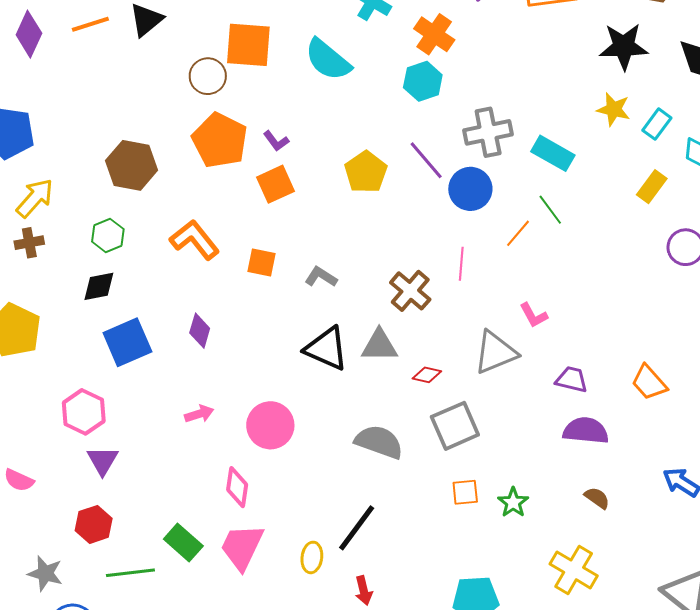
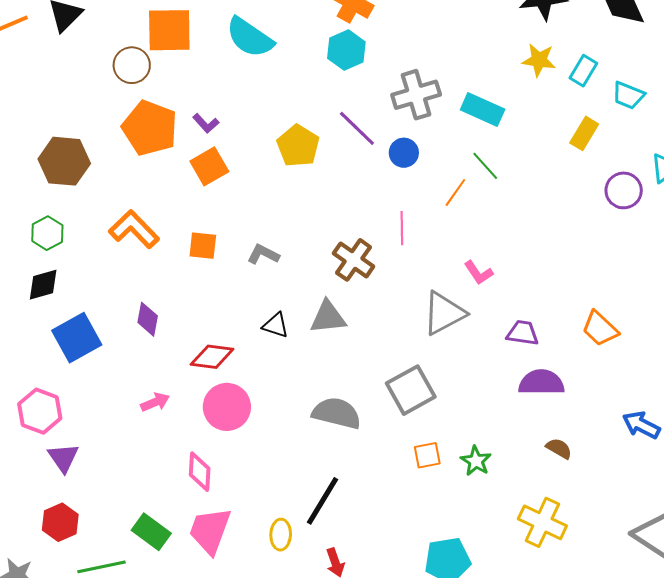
blue circle: (470, 189) -> (404, 153), size x0.7
black triangle: (327, 349) -> (276, 325), size x0.6
red diamond: (427, 375) -> (212, 357), moved, size x1.5

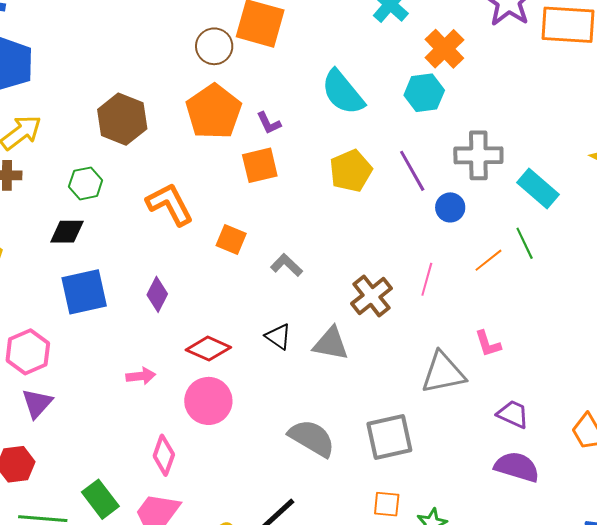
cyan semicircle: (250, 37) -> (343, 92), moved

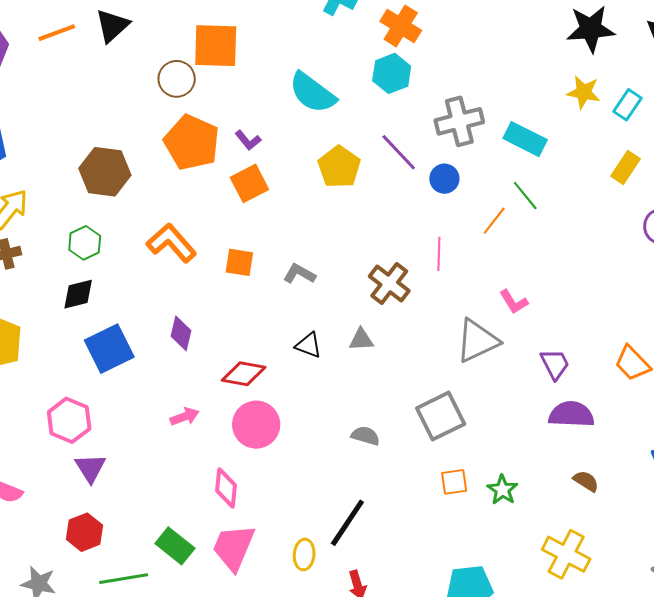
gray triangle: (331, 344) -> (361, 340), size x0.7
purple trapezoid: (513, 414) -> (555, 364), turned 52
gray semicircle: (312, 438) -> (365, 436), size x0.6

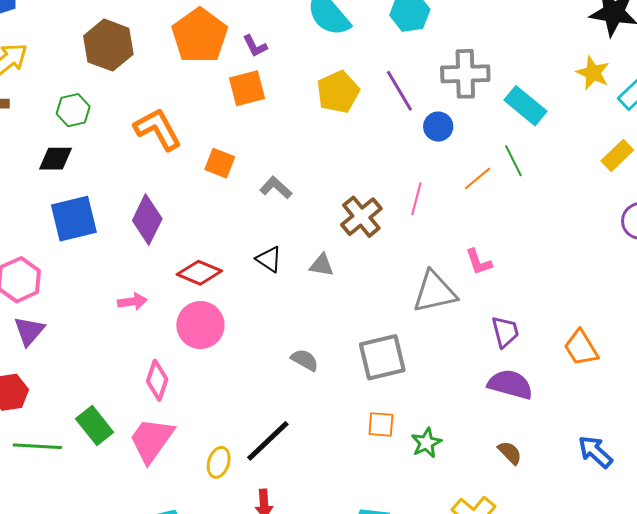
purple diamond: (181, 333) -> (147, 220), size x1.4

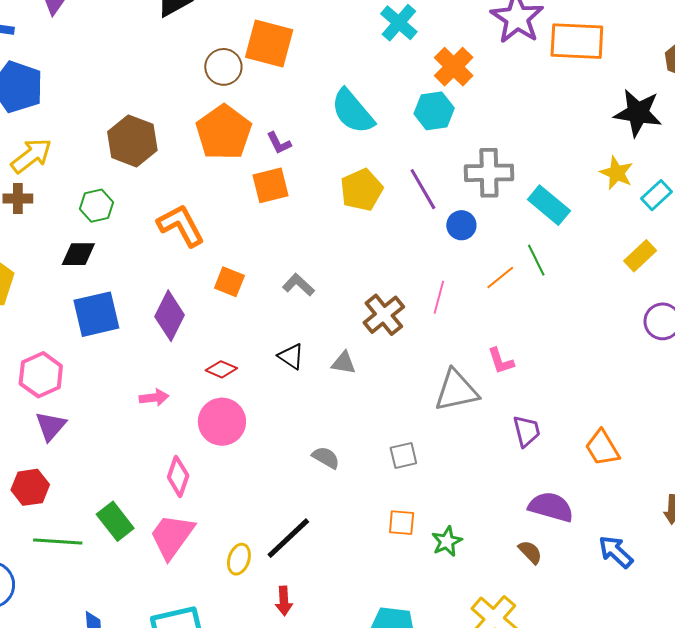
orange square: (220, 163) -> (229, 282), moved
red diamond: (199, 273) -> (221, 369), size x0.7
gray square: (382, 357) -> (403, 455), size x0.6
purple semicircle: (510, 384) -> (551, 507), moved

